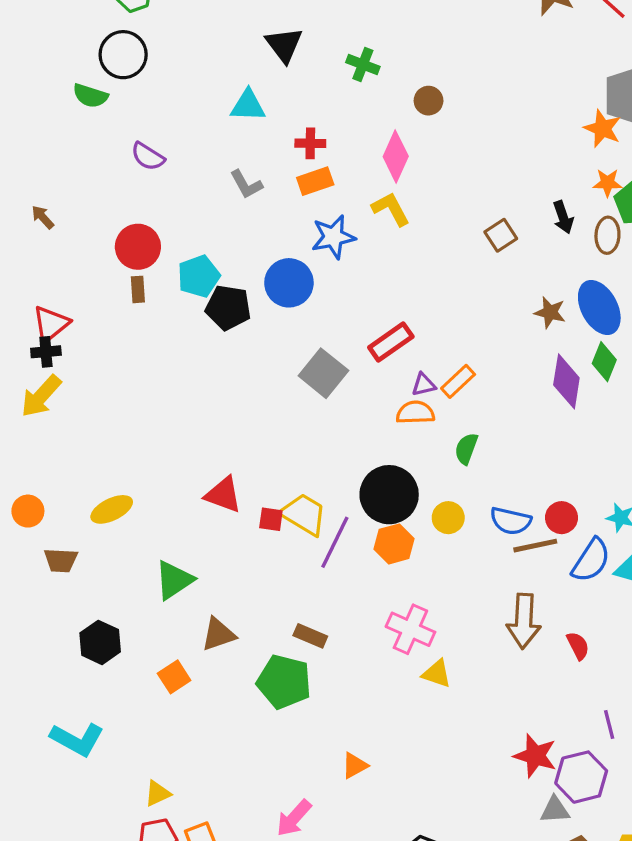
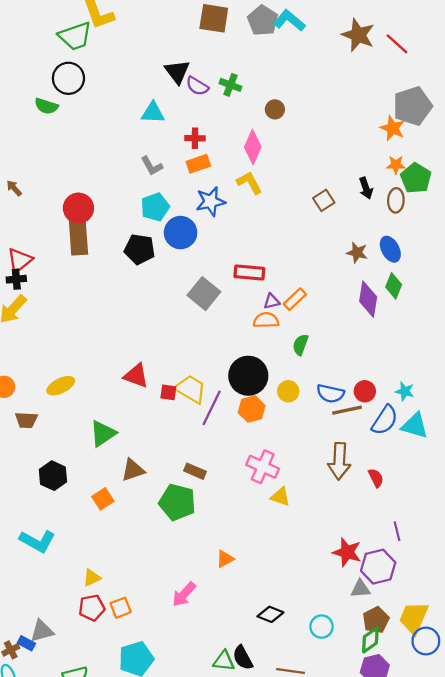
purple semicircle: (148, 156) -> (197, 86), moved
cyan pentagon: (199, 276) -> (155, 207), moved
brown rectangle: (138, 289) -> (78, 237), size x2.0
blue ellipse: (599, 307) -> (390, 249), size x0.7
red rectangle: (391, 342) -> (249, 273), turned 40

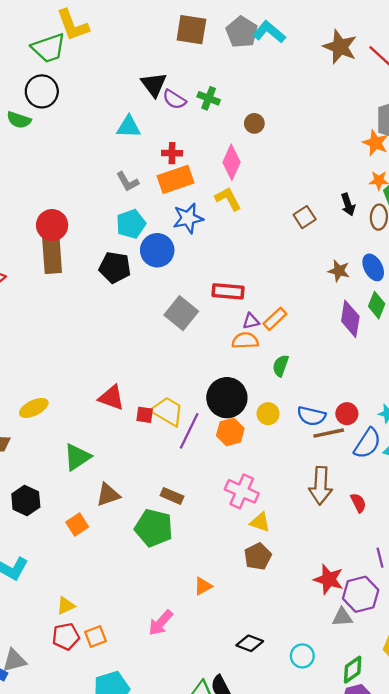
orange rectangle: (198, 164) -> (175, 179), size x1.4
brown pentagon: (376, 620) -> (258, 556), moved

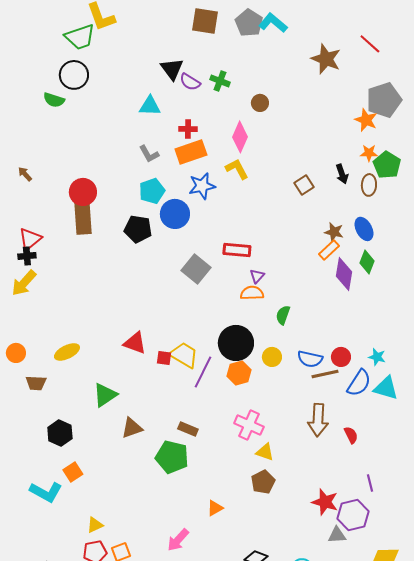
brown star: (340, 47) -> (326, 59), moved
orange rectangle: (275, 319) -> (329, 250), moved
purple triangle: (251, 321) -> (257, 276), turned -35
orange square: (77, 524) -> (73, 472), moved

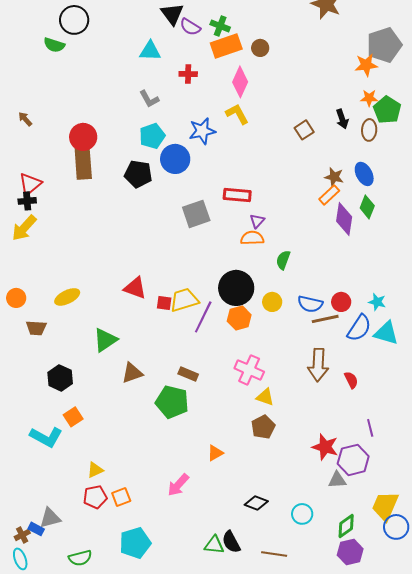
orange star: (366, 120) -> (366, 65), turned -30
orange rectangle: (191, 152) -> (226, 46), moved
gray square: (196, 269) -> (196, 214), turned 32
yellow trapezoid: (184, 355) -> (184, 300), turned -48

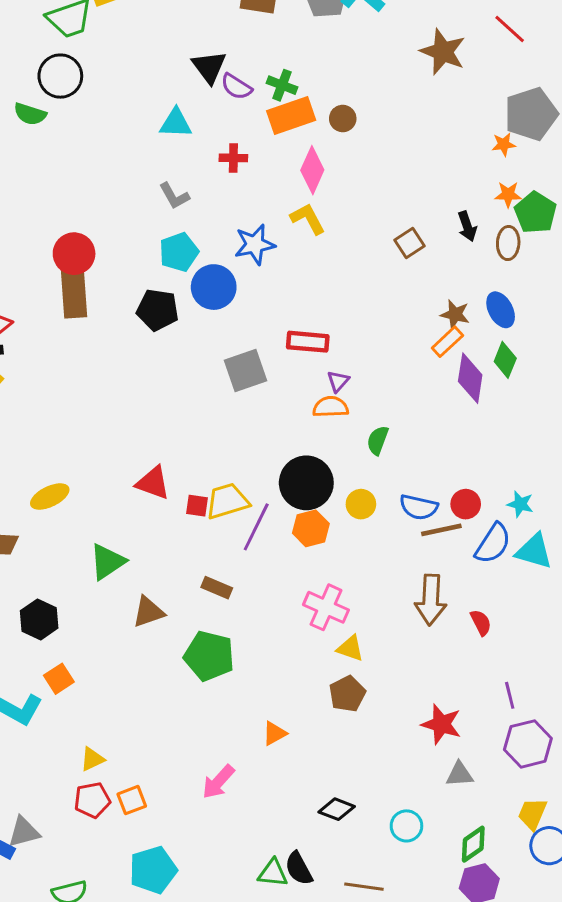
orange star: (366, 65) -> (504, 144), size x0.7
brown rectangle: (188, 374) -> (217, 588), moved
purple hexagon: (353, 460) -> (528, 744), moved
yellow trapezoid: (385, 506) -> (532, 814), size x0.7

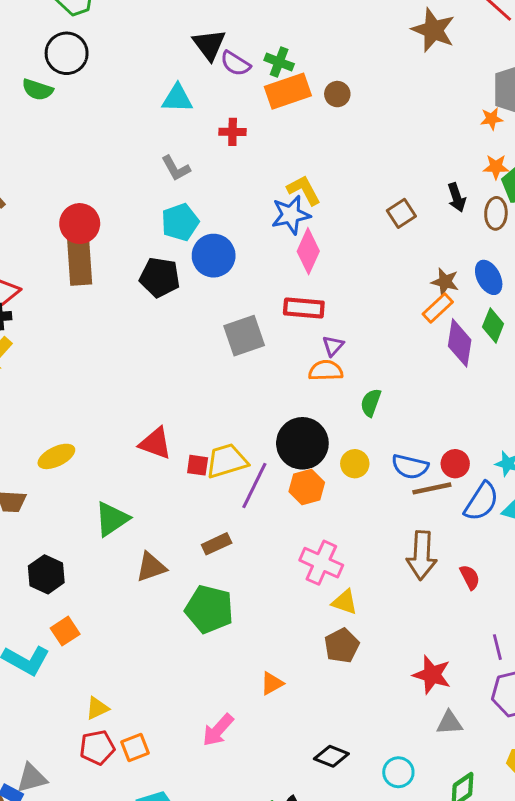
pink diamond: (312, 170) -> (308, 251), moved
blue star: (255, 245) -> (291, 215), moved
brown rectangle: (217, 588) -> (217, 544), turned -48

